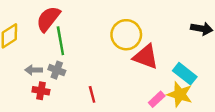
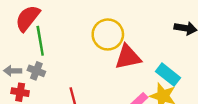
red triangle: (146, 57) -> (128, 57), turned -32

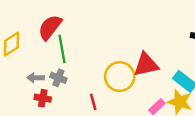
yellow circle: (108, 34) -> (120, 77), moved

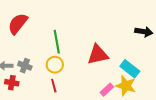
green line: (62, 49) -> (57, 42), moved
yellow circle: (120, 77) -> (55, 65), moved, size x0.7

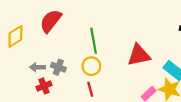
red cross: (12, 83) -> (44, 86), turned -32

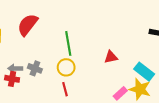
red triangle: (139, 55) -> (111, 57), size x0.6
red cross: (44, 86) -> (12, 79), moved, turned 32

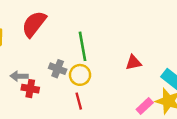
gray cross: (35, 68) -> (58, 69), moved
red cross: (12, 79) -> (30, 89), moved

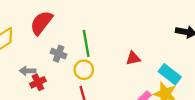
gray cross: (58, 69) -> (59, 54), moved
red cross: (30, 89) -> (38, 82), turned -35

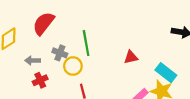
yellow circle: (84, 70) -> (73, 66), moved
gray arrow: (28, 71) -> (33, 61), moved

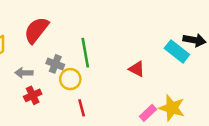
red triangle: (131, 57) -> (137, 69), turned 40
cyan rectangle: (166, 73) -> (177, 51), moved

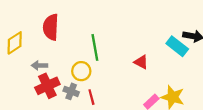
red semicircle: (36, 30) -> (51, 27), turned -35
gray cross: (55, 64) -> (71, 91), moved
red cross: (33, 95) -> (47, 86), size x1.5

